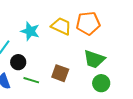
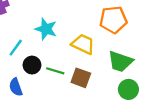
yellow trapezoid: (61, 26) -> (83, 44), moved
green line: (31, 80) -> (55, 71), moved

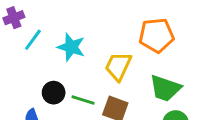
yellow trapezoid: (83, 44) -> (118, 66), turned -90
cyan line: (16, 48) -> (33, 40), moved

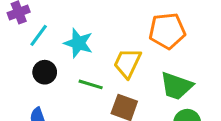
black circle: (54, 93) -> (45, 72), moved
green line: (83, 100) -> (91, 84), moved

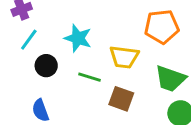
cyan line: (39, 35) -> (29, 40), moved
yellow trapezoid: (127, 63) -> (124, 57), turned -108

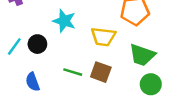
cyan line: (29, 40) -> (14, 46), moved
green line: (89, 77) -> (73, 72), moved

